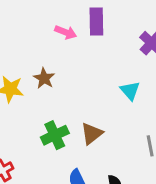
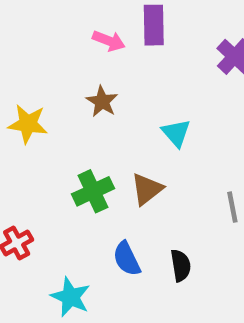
brown star: (44, 78) -> (102, 101), moved
cyan triangle: (130, 91) -> (176, 133), moved

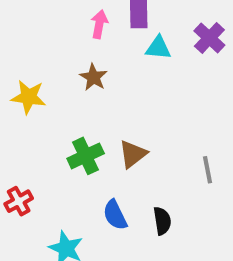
pink arrow: (109, 41) -> (99, 24), turned -100
cyan triangle: (176, 133) -> (158, 48), moved, turned -44

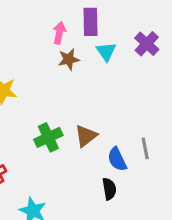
cyan triangle: (158, 48) -> (106, 52), turned 50
brown star: (93, 77) -> (69, 59), moved, turned 30
blue semicircle: (115, 215) -> (117, 159), moved

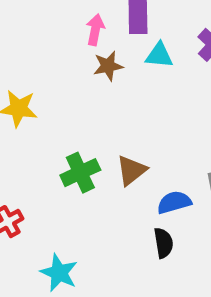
cyan triangle: (106, 52) -> (159, 55), turned -50
blue semicircle: (117, 159) -> (174, 202), turned 100

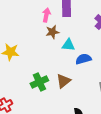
cyan triangle: (159, 55) -> (68, 45), moved
blue semicircle: (174, 202) -> (83, 59), moved

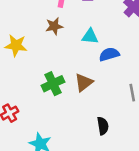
brown star: (52, 32) -> (54, 26), moved

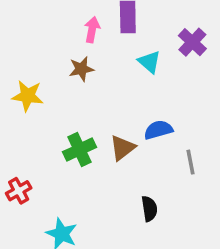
cyan triangle: (90, 36) -> (149, 62), moved, turned 36
blue semicircle: (109, 54) -> (158, 130), moved

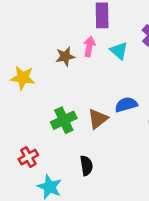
pink arrow: (92, 30) -> (89, 47), moved
red cross: (19, 191) -> (28, 157), moved
black semicircle: (149, 209) -> (86, 166), moved

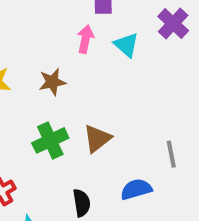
brown star: (65, 56) -> (52, 82), moved
blue semicircle: (126, 105) -> (136, 189), moved

